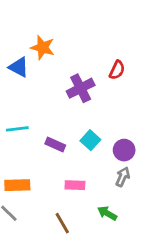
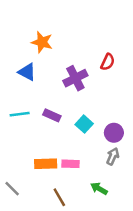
blue triangle: (19, 67) -> (27, 72), moved
purple rectangle: (55, 144) -> (52, 115), moved
orange rectangle: (17, 185) -> (46, 164), moved

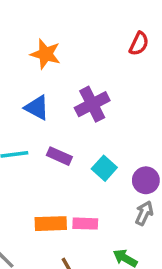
red semicircle: (108, 62) -> (139, 44), moved
blue triangle: (27, 72) -> (37, 108), moved

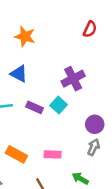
purple cross: (92, 104) -> (73, 79), moved
cyan square: (104, 168) -> (59, 105), moved
orange rectangle: (51, 224) -> (16, 154), moved, turned 30

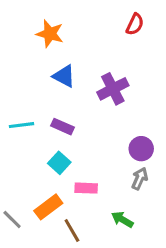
blue triangle: (19, 74) -> (64, 76), moved
cyan square: (59, 105) -> (59, 163), moved
orange rectangle: (16, 154) -> (48, 207), moved, turned -65

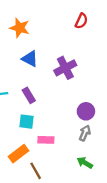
purple rectangle: (62, 127) -> (29, 95), turned 35
cyan square: (59, 163) -> (26, 122), turned -35
green arrow: (122, 220) -> (85, 163), moved

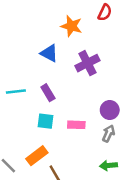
orange star: (20, 28) -> (71, 26), moved
pink rectangle: (46, 140) -> (76, 125), moved
green arrow: (85, 163) -> (108, 166), turned -35

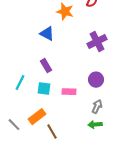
purple cross: (87, 63) -> (97, 42), moved
cyan line: (16, 91) -> (20, 83), moved, turned -56
gray arrow: (108, 133) -> (97, 107), moved

